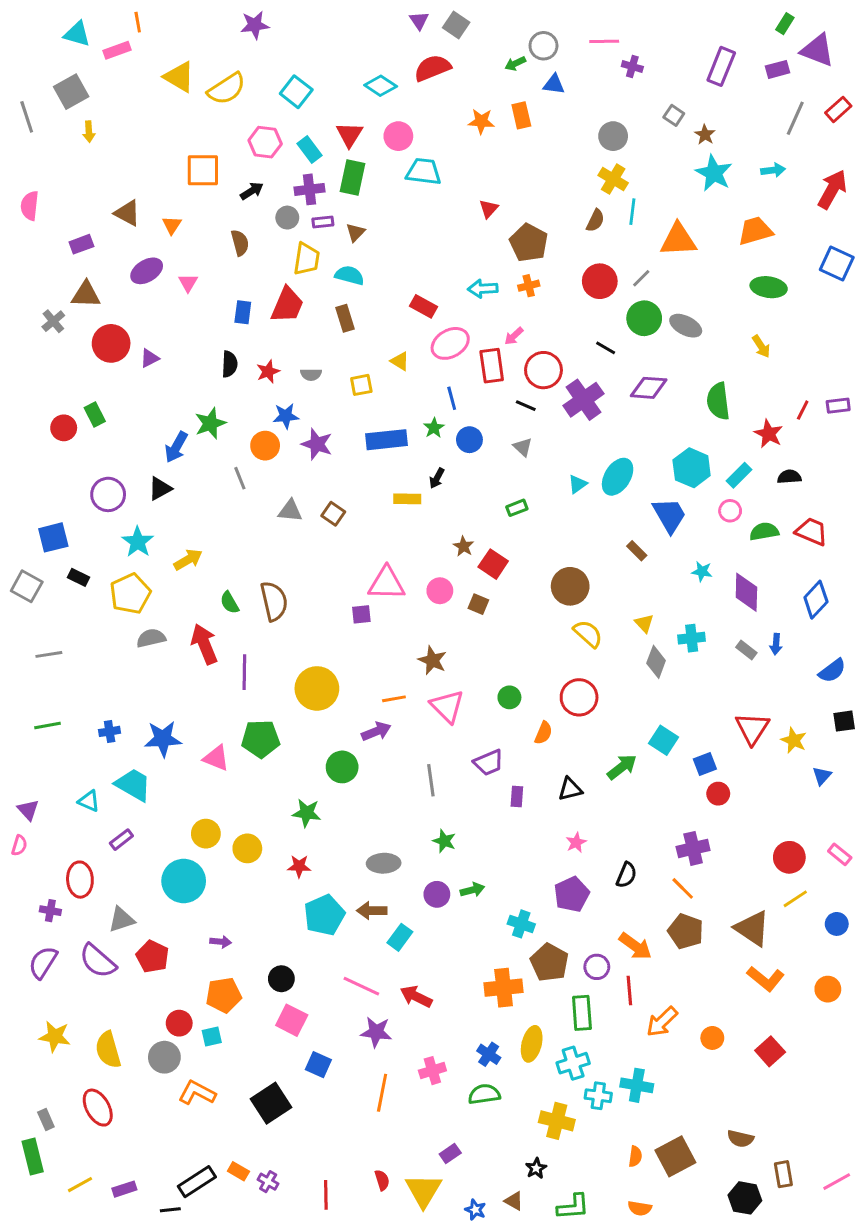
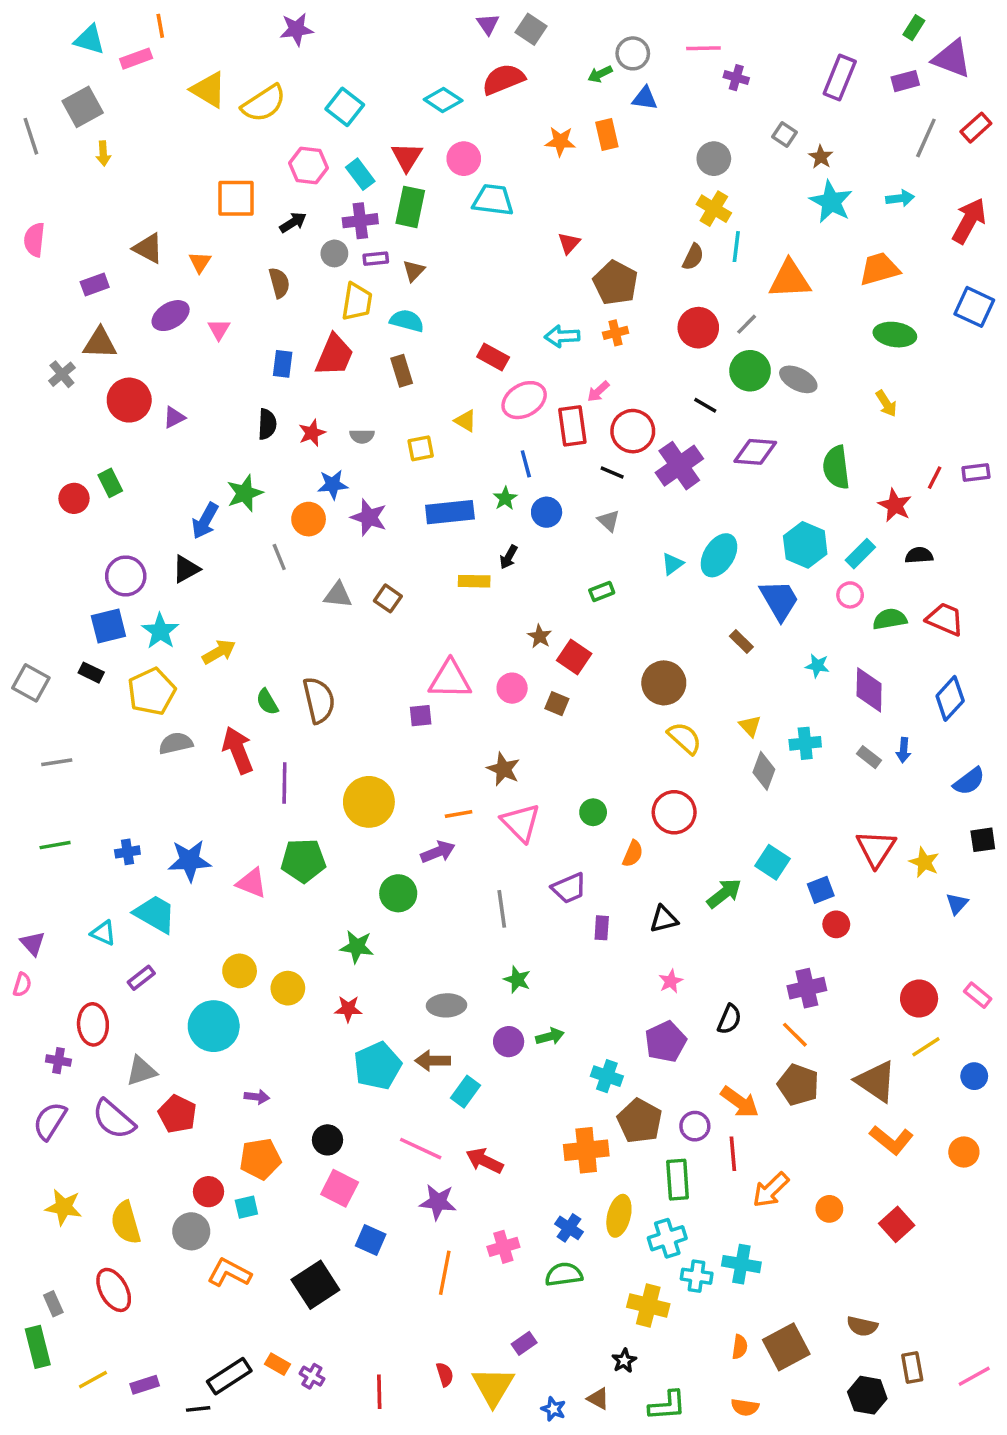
blue square: (53, 537) -> (108, 626), moved

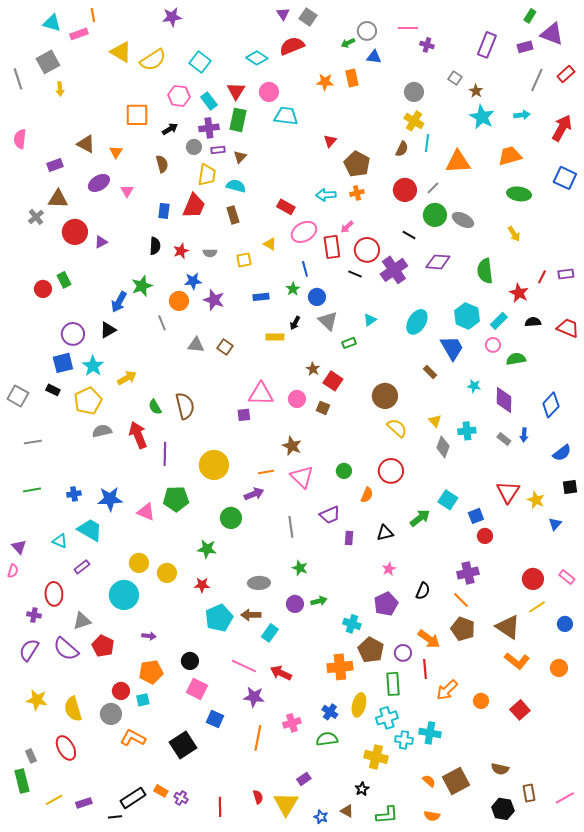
blue rectangle: (450, 512) -> (261, 297), size x0.6
gray triangle: (609, 521) -> (328, 321), moved, size x1.5
cyan triangle: (672, 564) -> (370, 320), moved
red trapezoid: (945, 619) -> (568, 328), moved
orange semicircle: (740, 1347) -> (429, 781), turned -56

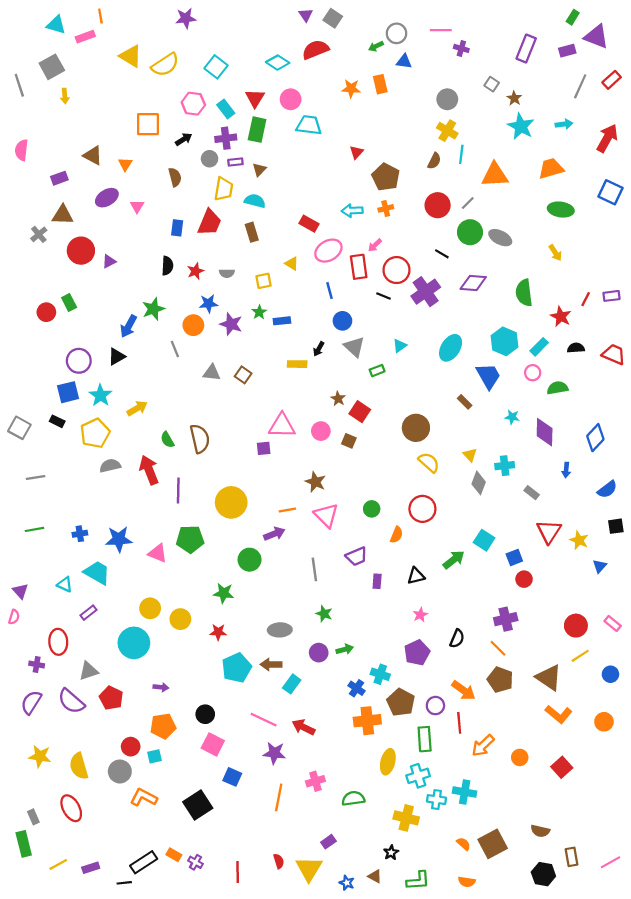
green star: (293, 289) -> (259, 312), moved
gray rectangle: (504, 439) -> (532, 493), moved
blue cross: (330, 712) -> (357, 688), moved

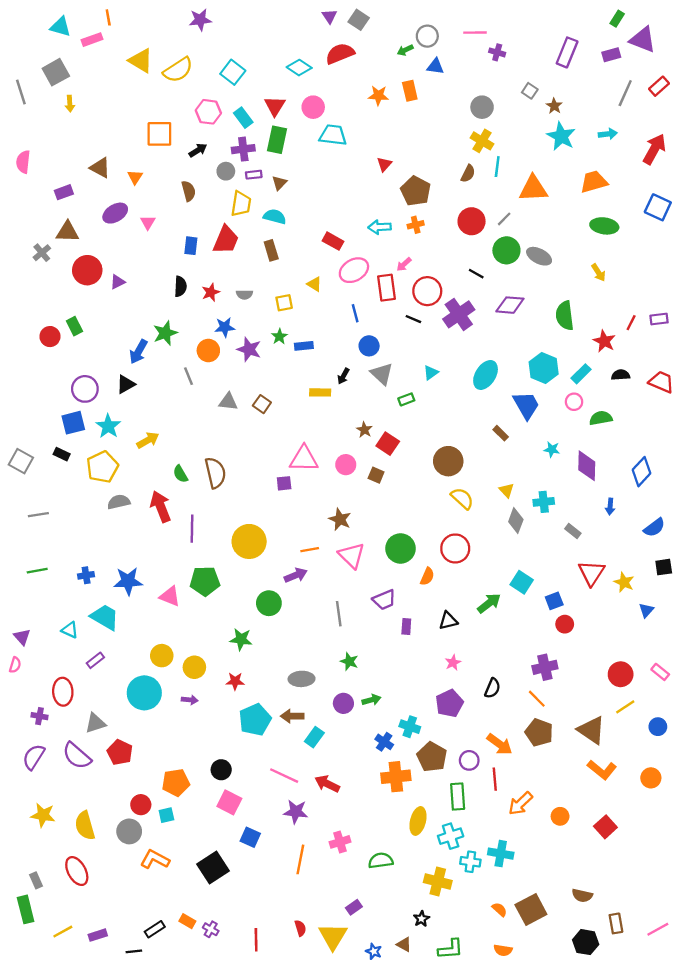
green circle: (372, 509) -> (400, 548), size x1.6
purple arrow: (161, 687) -> (190, 700), moved
black rectangle: (144, 862) -> (155, 929), size x0.7

